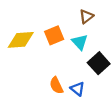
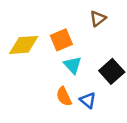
cyan triangle: (80, 42) -> (73, 65), moved

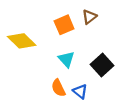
orange square: (61, 40) -> (64, 25), moved
yellow diamond: (24, 45) -> (22, 41), turned 48

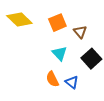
brown triangle: (89, 17) -> (80, 32), moved, turned -32
yellow diamond: (22, 41) -> (19, 20), moved

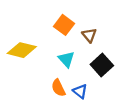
yellow diamond: (19, 20) -> (22, 50), moved, turned -30
orange square: (57, 23) -> (64, 25), turned -30

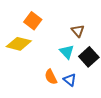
orange square: (64, 25) -> (33, 21), moved
cyan triangle: (66, 59) -> (67, 52), moved

